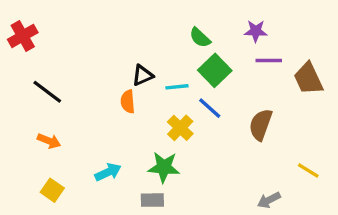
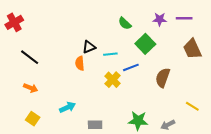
purple line: (269, 61) -> (184, 18), moved
green square: (215, 70) -> (145, 44), moved
blue line: (210, 108) -> (131, 67), turned -63
green star: (164, 167) -> (138, 121), moved

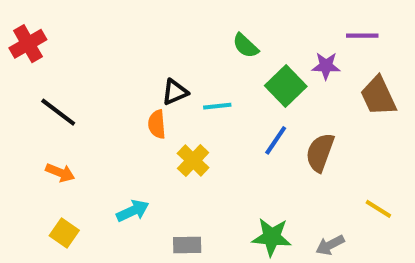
purple star: (160, 19) -> (326, 66), moved
blue line: (131, 67) -> (276, 140), moved, turned -35
yellow cross: (113, 80) -> (193, 160), moved

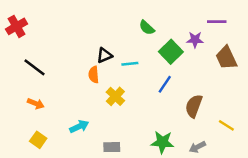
brown semicircle: (320, 152) -> (194, 106), moved

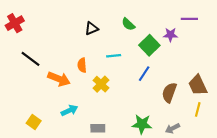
black triangle: (105, 55) -> (92, 28), moved
brown trapezoid: (226, 58) -> (198, 85), moved
orange arrow: (36, 104) -> (59, 79), moved, size x1.5
yellow line: (226, 125) -> (198, 109), turned 72

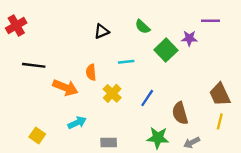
black line: (31, 59) -> (34, 65), turned -30
blue line: (144, 74) -> (147, 98), moved
brown semicircle: (169, 93) -> (180, 113), moved, turned -36

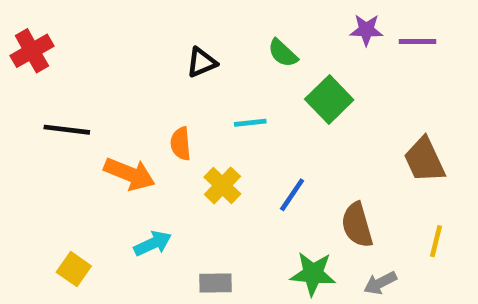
purple star: (189, 38) -> (366, 30), moved
brown trapezoid: (220, 95) -> (424, 160), moved

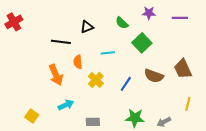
purple star: (366, 30) -> (149, 13), moved
black line: (67, 130) -> (61, 42), moved
orange arrow: (130, 174) -> (56, 75), turned 45
brown semicircle: (357, 225) -> (154, 76), moved, turned -54

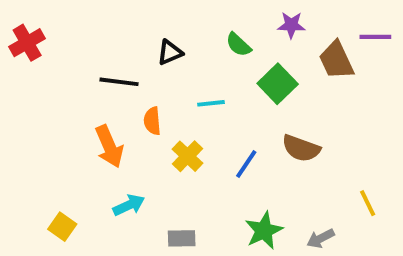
purple line: (180, 18) -> (375, 37), moved
brown trapezoid: (183, 69) -> (336, 60), moved
yellow line: (188, 104) -> (368, 203), turned -40
green star: (135, 118) -> (264, 231), turned -30

